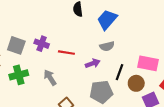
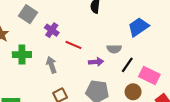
blue trapezoid: (107, 20) -> (138, 27), moved
gray square: (16, 45) -> (28, 14), moved
black line: (120, 72) -> (127, 65), moved

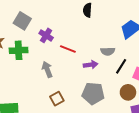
green cross: (22, 55) -> (19, 50), moved

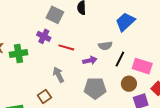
gray square: (22, 21) -> (55, 15), moved
gray arrow: (47, 69) -> (58, 75), moved
brown square: (57, 99) -> (44, 96), moved

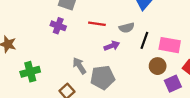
red line: (66, 47) -> (97, 24), moved
green cross: (18, 53) -> (30, 72), moved
gray pentagon: (95, 88) -> (103, 77), moved

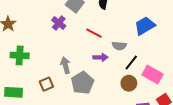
brown circle: (158, 66) -> (129, 83), moved
gray pentagon: (103, 77) -> (83, 83), turned 30

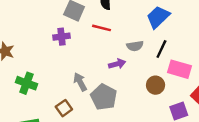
purple cross: (59, 23) -> (61, 37), turned -32
red line: (94, 33) -> (101, 28), moved
green cross: (20, 55) -> (26, 83), turned 30
black line: (131, 63) -> (161, 49), moved

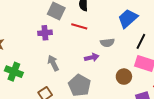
black line: (161, 49) -> (141, 41), moved
gray arrow: (80, 82) -> (53, 63), moved

